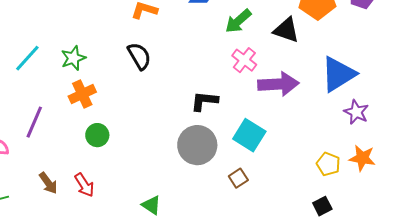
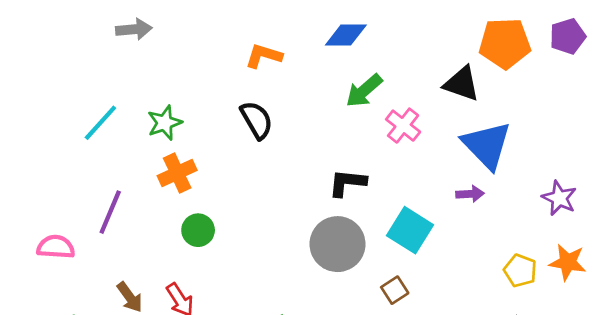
green arrow: (238, 21) -> (364, 91), moved
blue triangle: (338, 74) -> (487, 145), moved, turned -42
purple arrow: (278, 84) -> (470, 194), moved, size x0.5

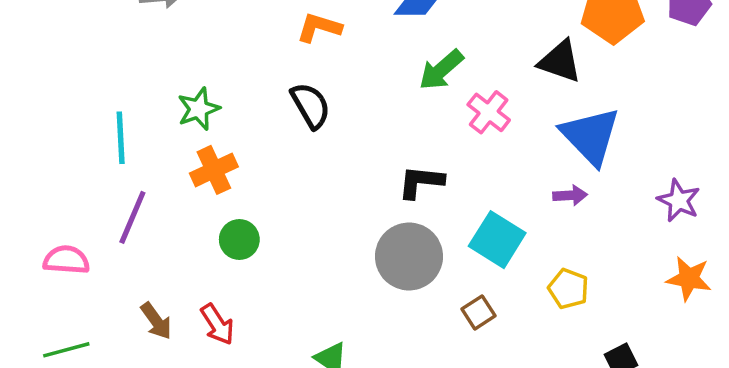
cyan line: (100, 123) -> (121, 138), moved, turned -45
yellow pentagon: (520, 271) -> (568, 289), moved

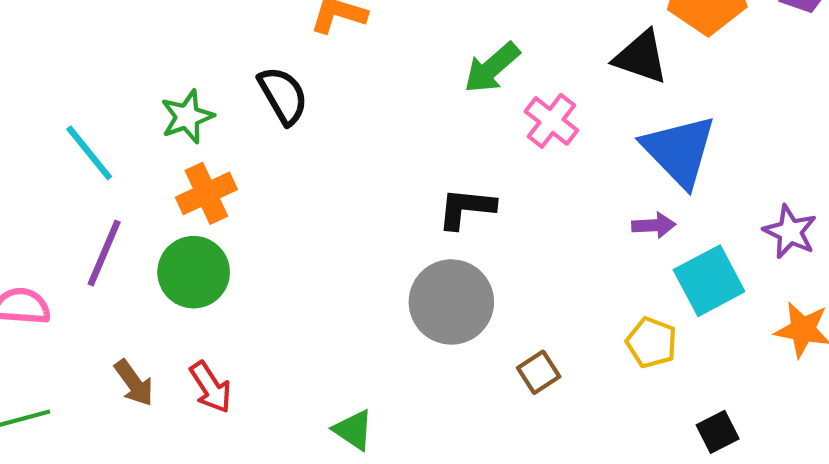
black semicircle: (311, 105) -> (283, 95), moved
cyan line: (121, 138) -> (89, 153), turned -36
green circle: (239, 240) -> (194, 272), moved, size x1.4
cyan square: (497, 240) -> (709, 281), moved, turned 30

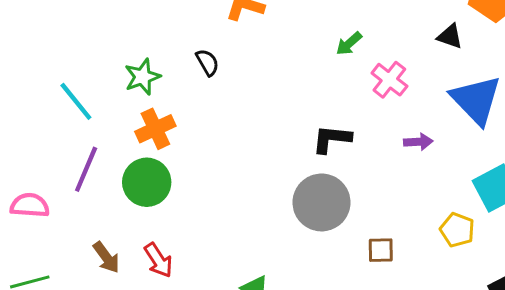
black triangle: (641, 57) -> (450, 36), size x0.7
green arrow: (492, 68) -> (349, 44), size x0.7
black semicircle: (283, 95) -> (207, 62), size x0.7
purple arrow: (654, 225) -> (418, 142), moved
brown square: (539, 372) -> (381, 250), turned 32

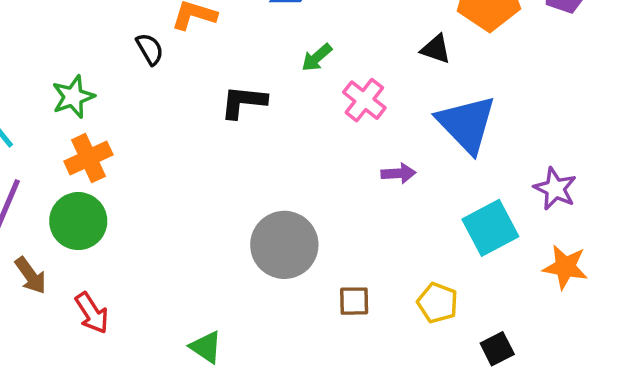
black semicircle: (207, 62) -> (150, 49), moved
black L-shape: (332, 139) -> (243, 102), moved
yellow pentagon: (457, 230) -> (438, 303), moved
brown arrow: (106, 257) -> (31, 276), moved

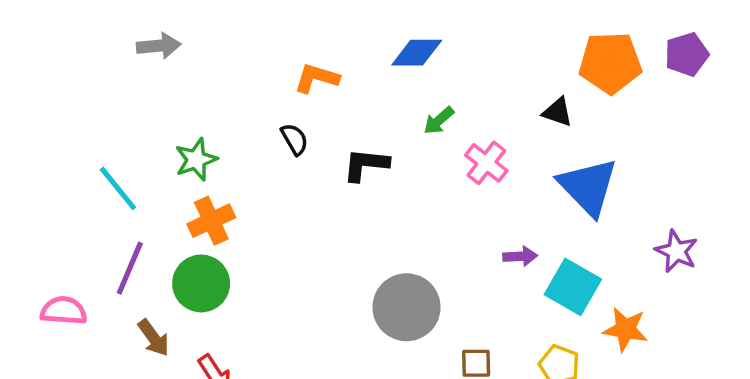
black semicircle: (150, 49) -> (294, 139), moved
purple arrow: (398, 173) -> (520, 256), moved
cyan square: (490, 228) -> (573, 287), moved, turned -32
orange star: (565, 267) -> (625, 329), moved

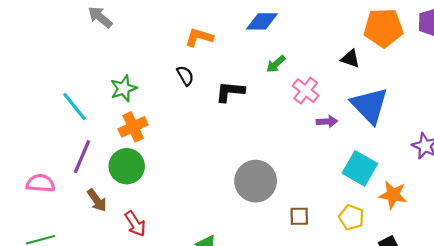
gray arrow: (159, 46) -> (100, 17), turned -135
purple arrow: (520, 256) -> (327, 121), moved

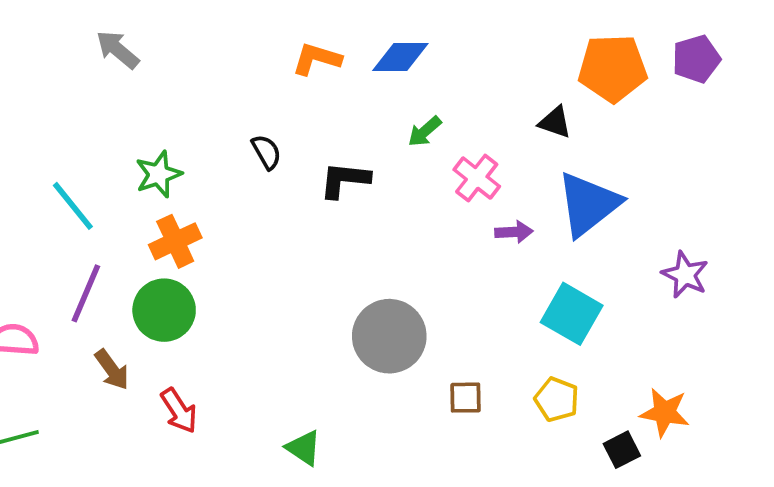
orange L-shape: (199, 37) -> (317, 59), moved
blue triangle: (370, 106) -> (588, 204), turned 36
orange star: (393, 195) -> (665, 412), moved

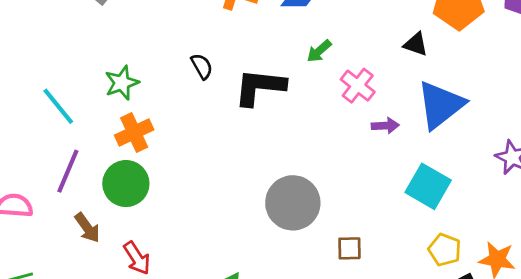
black L-shape: (345, 180) -> (260, 87), size x1.4
yellow pentagon: (557, 399) -> (445, 250), moved

